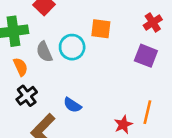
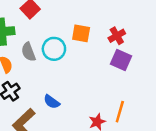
red cross: (153, 22) -> (117, 36), moved

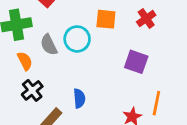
purple square: (121, 60) -> (136, 62), moved
blue semicircle: (52, 102) -> (79, 98), turned -126

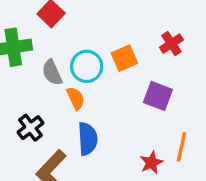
orange square: (106, 19) -> (124, 58), moved, turned -30
orange semicircle: (25, 61) -> (76, 98), moved
blue semicircle: (79, 98) -> (88, 139), size x1.4

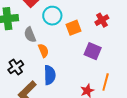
cyan circle: (87, 66) -> (52, 16), moved

